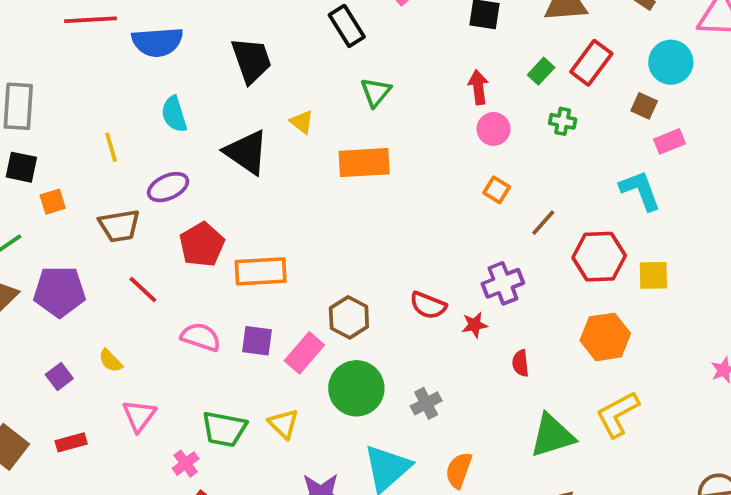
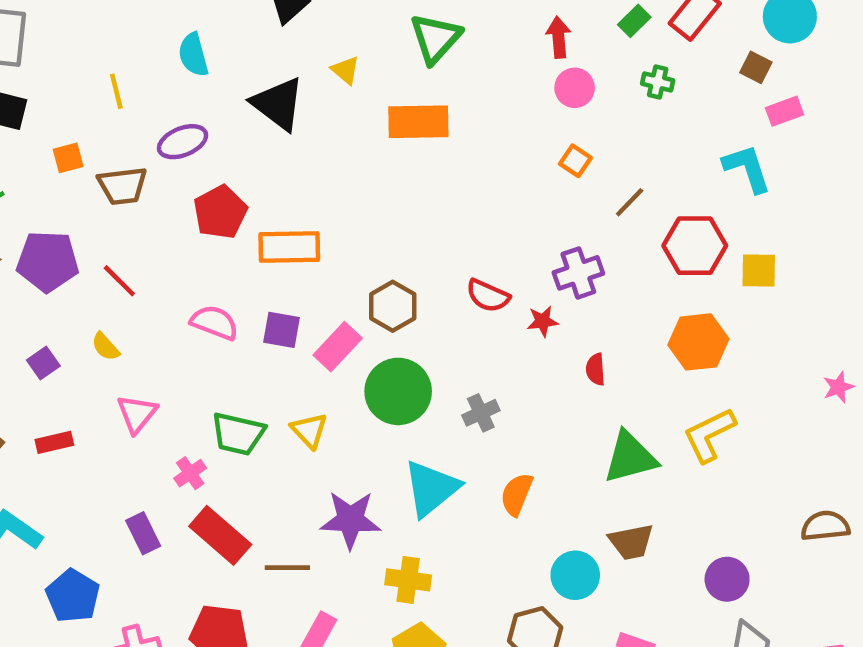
green triangle: (376, 92) -> (435, 38), size x1.4
orange square: (53, 202) -> (68, 158), moved
red line: (143, 290) -> (119, 281), moved

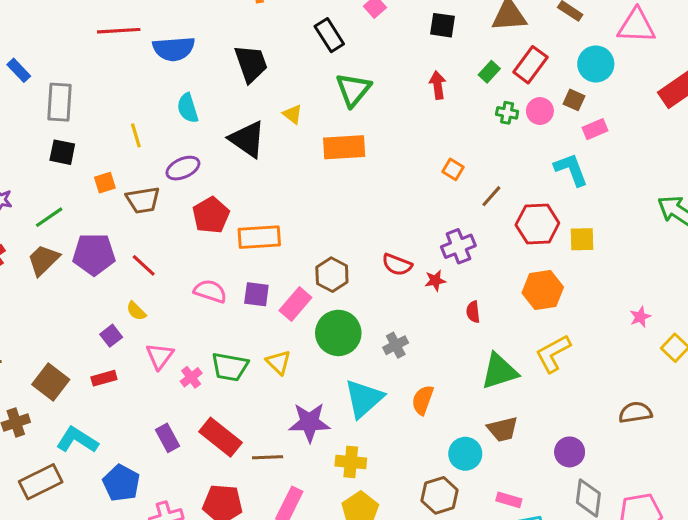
pink circle: (575, 88) -> (540, 111), moved
purple square: (43, 363) -> (111, 336), moved
pink cross: (190, 473) -> (191, 377), moved

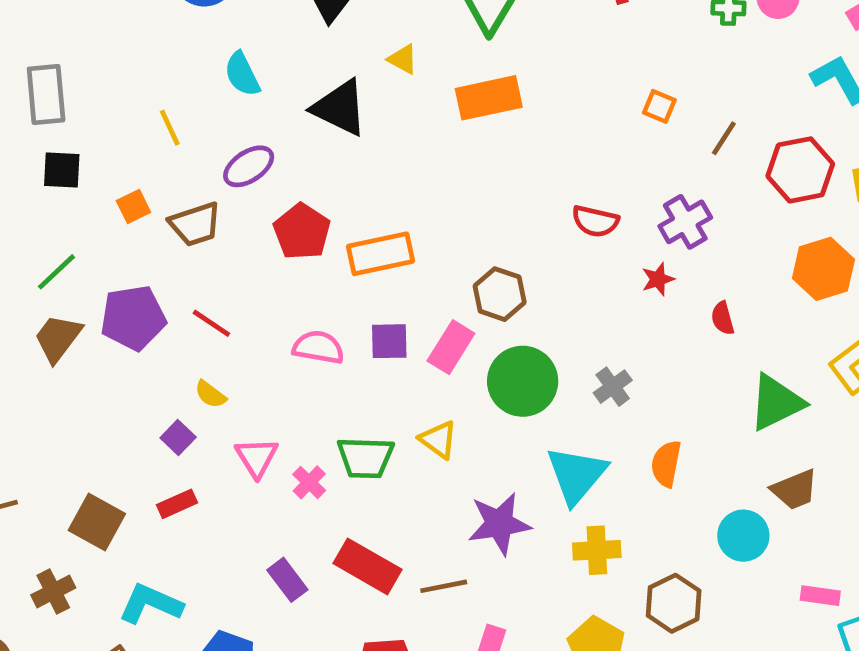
red semicircle: (397, 265) -> (595, 221), moved
yellow cross: (351, 462) -> (597, 550), moved
brown hexagon: (440, 495) -> (674, 603), moved

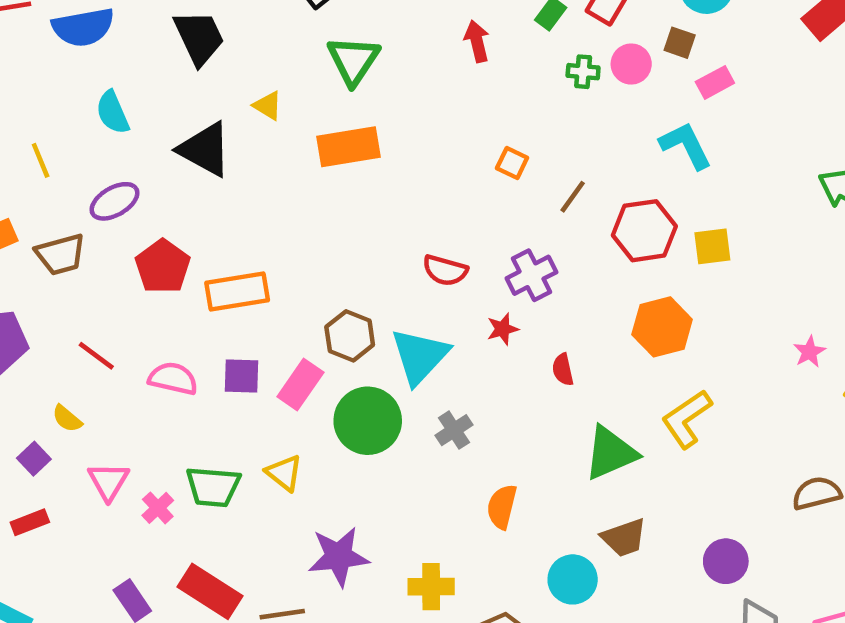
red line: (211, 323) -> (96, 356), moved
cyan triangle: (576, 475) -> (420, 356), moved

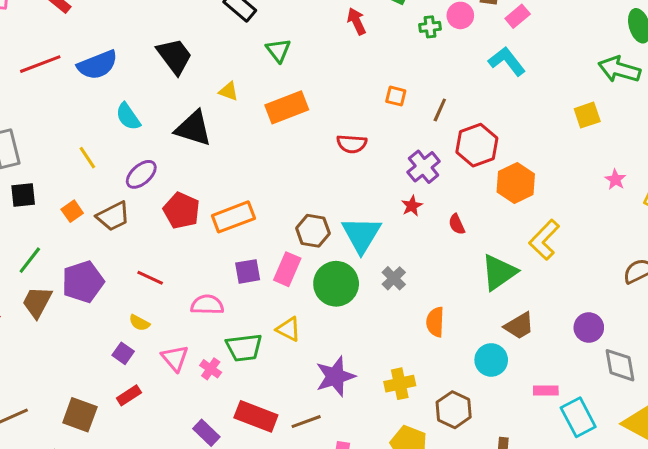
green triangle: (353, 60) -> (278, 50), size x0.7
red hexagon: (644, 231) -> (477, 145), moved
yellow square: (712, 246) -> (587, 115), moved
red semicircle: (445, 270) -> (352, 144), moved
pink semicircle: (173, 378) -> (207, 305), moved

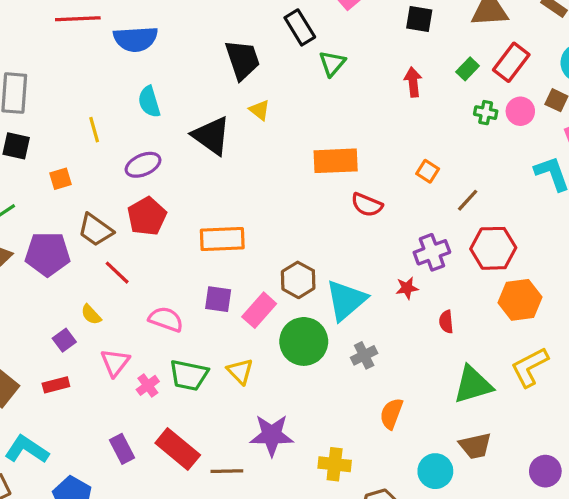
green triangle: (278, 50) -> (332, 63), moved
black trapezoid: (175, 56) -> (242, 60), moved
orange rectangle: (287, 107) -> (336, 161), moved
red pentagon: (181, 211) -> (147, 216), moved
brown trapezoid: (113, 216) -> (96, 230), moved, turned 44

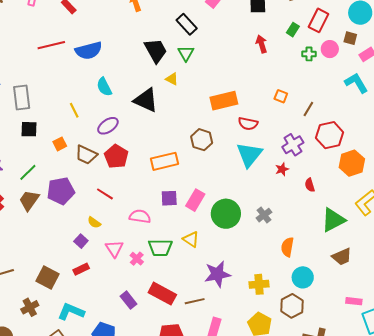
green triangle: (332, 63) -> (186, 53), moved
brown trapezoid: (96, 230) -> (86, 155), moved
brown hexagon: (298, 280) -> (202, 140), moved
cyan triangle: (346, 300) -> (249, 155), moved
cyan circle: (435, 471) -> (303, 277), moved

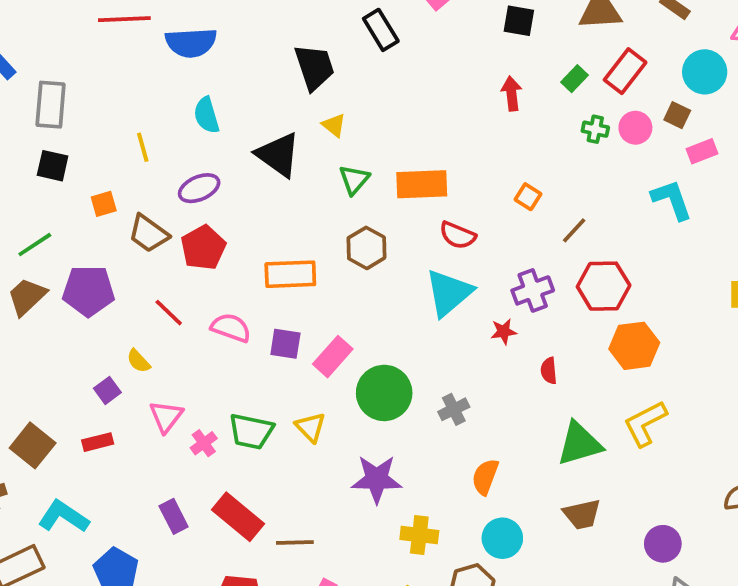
green triangle: (186, 53) -> (354, 180), moved
pink semicircle: (140, 216) -> (231, 328), moved
purple star: (217, 274) -> (377, 479), moved

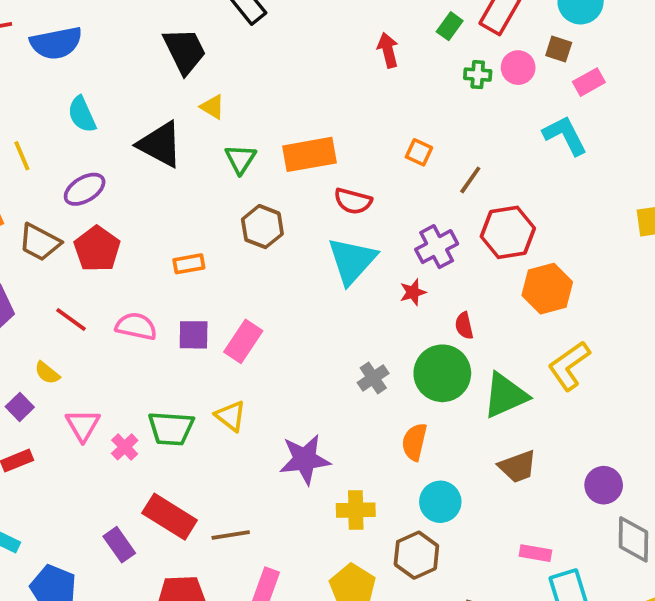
orange rectangle: (290, 274) -> (189, 264), size x0.6
green circle: (384, 393) -> (442, 373), moved
purple rectangle: (174, 516) -> (119, 545), moved

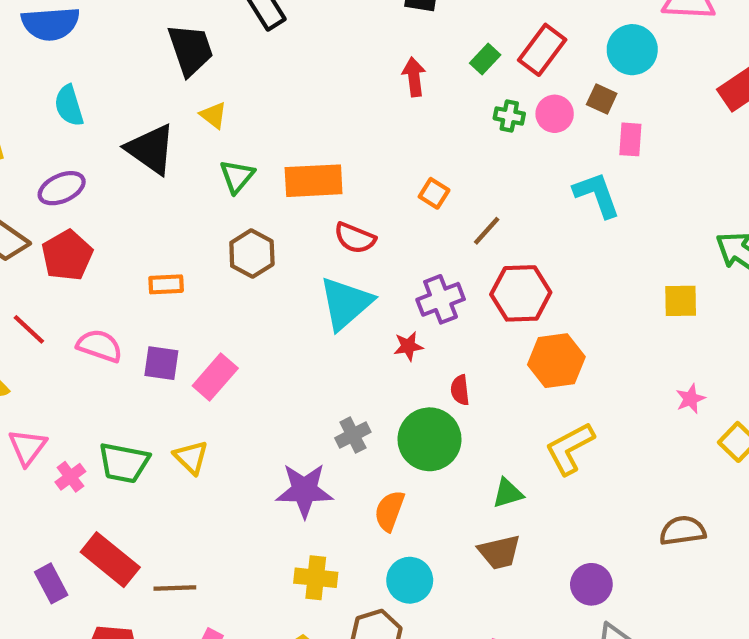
pink rectangle: (589, 82) -> (630, 139), turned -64
green triangle: (505, 395) -> (508, 493), moved, size x0.6
purple star: (305, 459) -> (304, 490), moved

